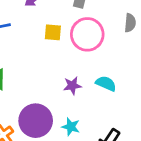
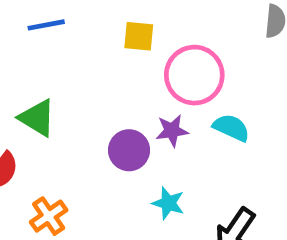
pink circle: (87, 34) -> (194, 75), moved
purple circle: (36, 121) -> (129, 150), moved, size x0.7

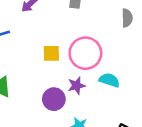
yellow square: (139, 36) -> (51, 53), moved

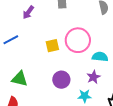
purple star: (77, 86) -> (93, 77), moved

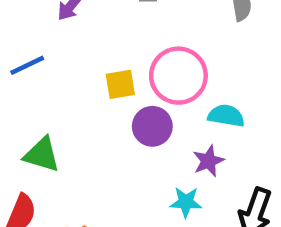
purple circle: (61, 80) -> (152, 126), moved

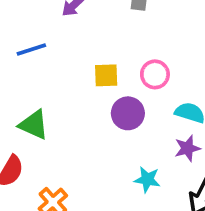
pink circle: (178, 76) -> (155, 74), size x0.6
purple star: (208, 161) -> (187, 148), moved

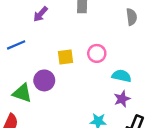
purple circle: (128, 113) -> (44, 80), moved

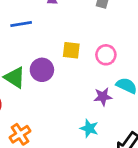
purple star: (122, 99) -> (103, 97), moved

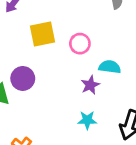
yellow square: (71, 50) -> (42, 34), moved, size x1.4

